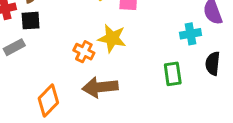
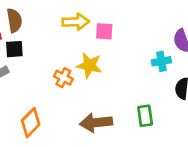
green rectangle: (173, 74) -> (145, 116), moved
brown arrow: (100, 87) -> (96, 123), moved

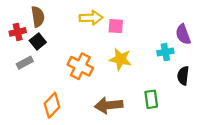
black square: (14, 49) -> (38, 41), turned -35
yellow star: (89, 65) -> (120, 59), moved
orange cross: (63, 78) -> (80, 66), size x1.5

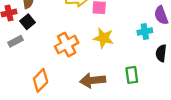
orange cross: (80, 66) -> (67, 45), turned 35

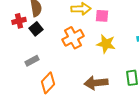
gray rectangle: (16, 41) -> (32, 61), moved
orange cross: (67, 45) -> (73, 38), moved

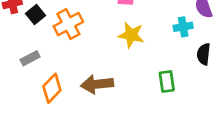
orange cross: (73, 38) -> (68, 24), moved
brown arrow: (96, 83) -> (97, 84), moved

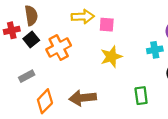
yellow star: (131, 35) -> (111, 57), turned -30

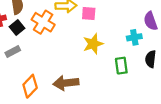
orange cross: (59, 48) -> (43, 22), moved, turned -30
gray rectangle: (27, 76) -> (13, 51), moved
green rectangle: (141, 96) -> (121, 66), moved

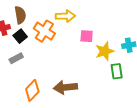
pink square: (89, 13) -> (87, 36), moved
yellow star: (93, 44) -> (105, 51), moved

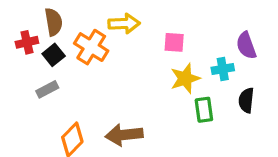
pink square: (87, 36) -> (174, 42), moved

